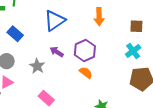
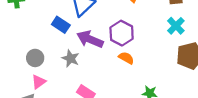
blue rectangle: (15, 34) -> (61, 25), moved
purple arrow: (57, 52) -> (90, 39), size x1.6

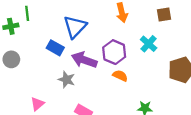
cyan cross: (176, 26) -> (149, 44), moved
gray circle: (35, 58) -> (11, 59), moved

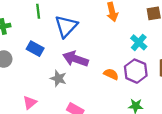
green line: (27, 13) -> (38, 11), moved
blue rectangle: (55, 48) -> (35, 49), moved
purple hexagon: (114, 52) -> (136, 71), moved

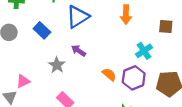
purple arrow: (76, 59) -> (78, 51), size x0.6

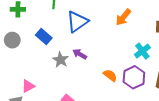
orange arrow: (126, 15) -> (123, 17), turned 42
gray star: (57, 65) -> (61, 60), moved

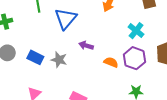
blue rectangle: (44, 36) -> (35, 57), moved
purple arrow: (80, 54) -> (86, 46), moved

